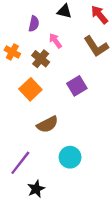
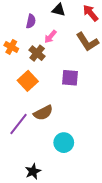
pink arrow: (55, 41) -> (50, 37), turned -104
purple square: (77, 86) -> (70, 78), turned 36
purple line: (20, 163) -> (19, 124), moved

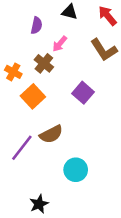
orange cross: (11, 47) -> (13, 72), moved
purple square: (70, 78) -> (83, 93), turned 36

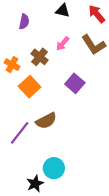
purple semicircle: (37, 25) -> (24, 22), moved
pink arrow: (60, 44) -> (63, 44), moved
cyan circle: (76, 170) -> (54, 168), moved

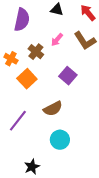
purple semicircle: (24, 22) -> (22, 20), size x1.6
brown semicircle: (46, 121) -> (53, 109), moved
cyan circle: (54, 168) -> (60, 140), moved

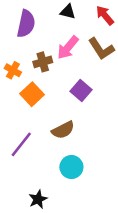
pink arrow: (57, 40) -> (68, 48), size x1.5
brown cross: (36, 52) -> (43, 62), turned 35

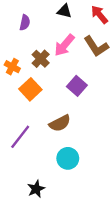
purple semicircle: (26, 24) -> (25, 23), size x0.6
brown cross: (43, 62) -> (41, 59), turned -30

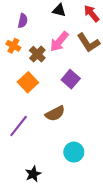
orange cross: (12, 67) -> (13, 46), moved
cyan circle: (68, 158) -> (74, 152), moved

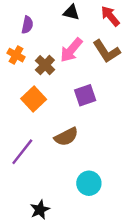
purple square: (71, 79) -> (85, 95), turned 30

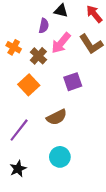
purple semicircle: (27, 25) -> (44, 26), moved
cyan circle: (89, 183) -> (60, 157), moved
black star: (40, 210) -> (18, 169), moved

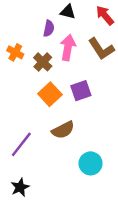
pink arrow: (61, 43) -> (68, 48), turned 150
orange square: (29, 85) -> (50, 94), moved
cyan circle: (60, 157) -> (91, 163), moved

